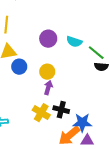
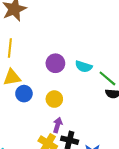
purple arrow: (48, 88) -> (58, 125), moved

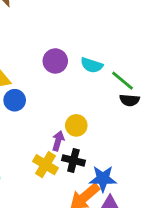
yellow circle: (54, 99) -> (76, 125), moved

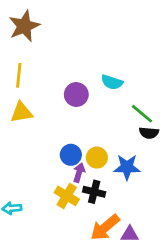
cyan semicircle: (92, 65) -> (112, 82), moved
blue circle: (15, 100) -> (71, 155), moved
blue star: (103, 179) -> (127, 167), moved

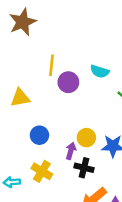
yellow line: (19, 75) -> (51, 65), moved
blue circle: (71, 155) -> (39, 135), moved
yellow cross: (67, 196) -> (42, 171), moved

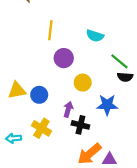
purple circle: (68, 82) -> (64, 58), moved
yellow triangle: (20, 98) -> (17, 90), moved
yellow circle: (86, 138) -> (83, 83), moved

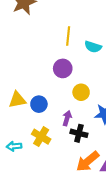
yellow line: (50, 30) -> (68, 36), moved

